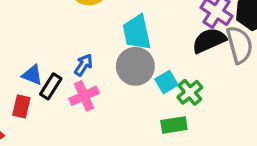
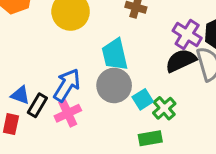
blue arrow: (84, 65) -> (67, 85), size x1.6

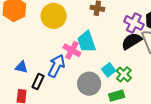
gray circle: (114, 85) -> (89, 84), moved
blue triangle: (20, 95) -> (21, 67), moved
pink cross: (68, 113) -> (72, 50), moved, turned -30

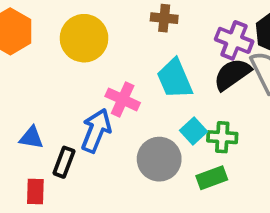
cyan trapezoid: (87, 42) -> (175, 79), moved
green cross: (124, 74) -> (222, 137), turned -35

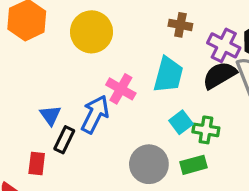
brown cross: (164, 18) -> (180, 25), moved
cyan trapezoid: (175, 79) -> (168, 75), turned -147
blue triangle: (31, 138) -> (50, 115), moved, turned 40
gray circle: (159, 159) -> (149, 164), moved

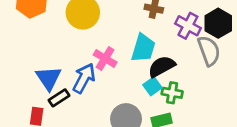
black semicircle: (220, 75) -> (162, 66), moved
blue triangle: (50, 115) -> (49, 78), size x1.5
black rectangle: (64, 140) -> (59, 98), turned 30

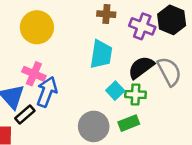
gray semicircle: (209, 51) -> (169, 72), moved
pink cross: (105, 58) -> (34, 74), moved
black semicircle: (162, 66) -> (141, 67), moved

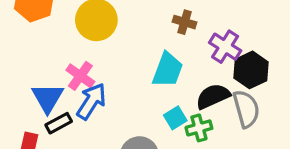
black hexagon: (172, 20) -> (251, 70), moved
green cross: (135, 94) -> (199, 128), turned -30

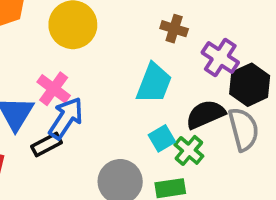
black rectangle: (59, 123) -> (47, 145), moved
green cross: (199, 128) -> (189, 150), turned -35

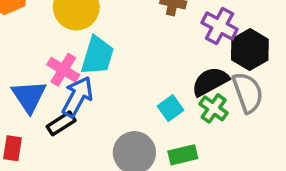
cyan trapezoid: (154, 83) -> (97, 56), moved
green cross: (189, 150) -> (214, 108), moved

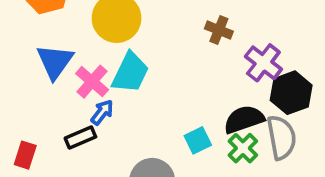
blue triangle: (29, 96) -> (55, 62), moved
blue arrow: (77, 97) -> (102, 112), size x0.6

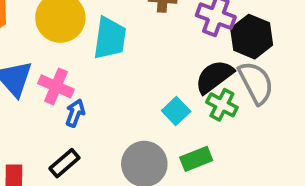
cyan trapezoid: (130, 73) -> (110, 38), moved
black rectangle: (80, 138) -> (64, 163), moved

